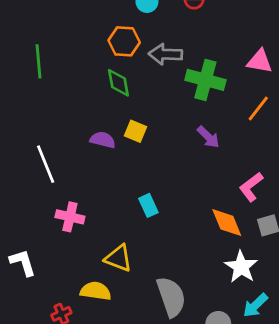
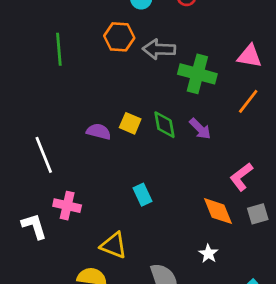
green line: (39, 61) -> (59, 49), moved
green diamond: (118, 83) -> (164, 125), moved
white L-shape: (23, 263) -> (34, 226), moved
white star: (241, 267) -> (208, 254), moved, size x0.6

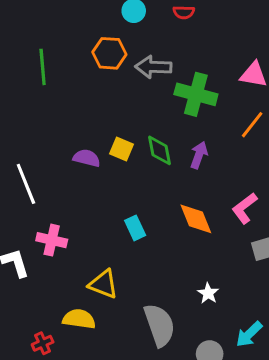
purple arrow: (200, 129) -> (199, 155), turned -115
orange diamond: (218, 211) -> (196, 219), moved

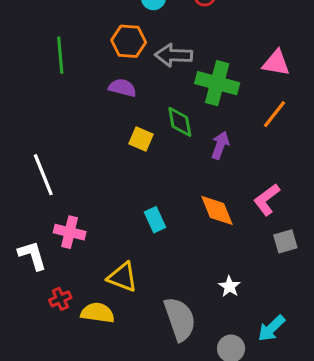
green diamond: (159, 150) -> (180, 122), moved
purple semicircle: (87, 158) -> (122, 88), moved
red cross: (43, 343) -> (60, 299), moved

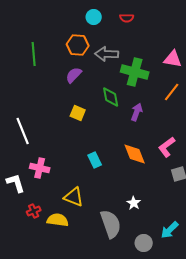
purple semicircle: (122, 88) -> (74, 75), turned -60
yellow square: (141, 139) -> (78, 113), moved
white star: (229, 286) -> (134, 203), moved

